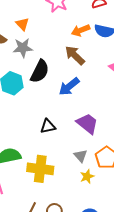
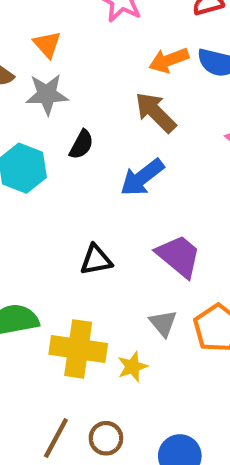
black semicircle: (40, 71) -> (81, 145), size x0.6
yellow star: (87, 176) -> (132, 367), moved

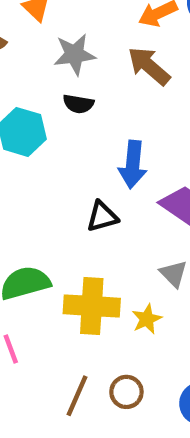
gray star: (47, 94) -> (75, 54), moved
black semicircle: (81, 145) -> (78, 104), turned 76
blue arrow: (142, 177) -> (133, 164), moved, turned -42

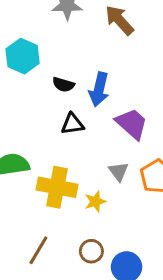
black semicircle: (78, 104) -> (63, 85), moved
brown circle: (126, 392) -> (91, 251), moved

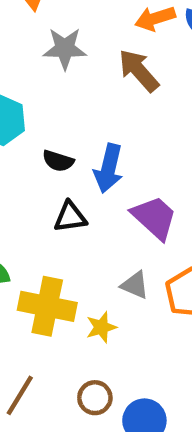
gray triangle: (119, 171) -> (135, 285), turned -30

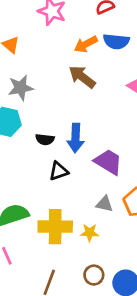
gray star: (65, 48) -> (21, 88), moved
yellow star: (101, 327) -> (90, 233), turned 30

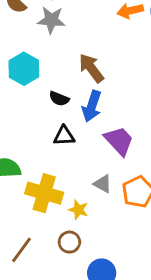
brown arrow: (82, 77) -> (91, 68), moved
gray star: (21, 88) -> (51, 20), moved
brown circle: (94, 275) -> (69, 242), moved

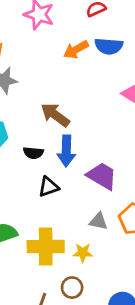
brown circle: (69, 242) -> (72, 288), moved

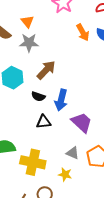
orange arrow: (76, 50) -> (83, 32), turned -102
brown arrow: (55, 115) -> (46, 70), moved, turned 85
yellow star: (83, 253) -> (65, 174), moved

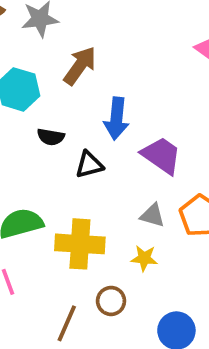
black semicircle: (38, 96) -> (51, 137), moved

